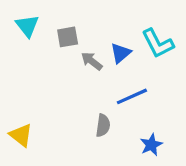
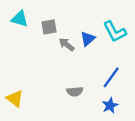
cyan triangle: (27, 26) -> (20, 19), turned -36
blue line: (132, 96) -> (111, 77), moved, turned -30
gray semicircle: (103, 125) -> (75, 91), turned 77

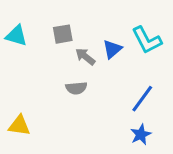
cyan triangle: (20, 19) -> (16, 36), moved
gray semicircle: (75, 91) -> (76, 88), moved
yellow triangle: (15, 99) -> (19, 126), turned -30

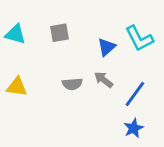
gray arrow: (85, 57) -> (104, 80), moved
yellow triangle: (19, 126) -> (17, 87), moved

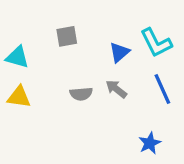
cyan triangle: (15, 34) -> (17, 57), moved
blue line: (135, 94) -> (162, 89), moved, turned -60

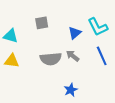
gray semicircle: (81, 94) -> (51, 59), size x1.5
blue star: (150, 143) -> (71, 90), moved

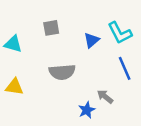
gray arrow: (73, 56) -> (105, 97), moved
yellow triangle: (12, 61) -> (14, 87), moved

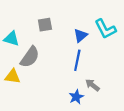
blue line: (125, 68) -> (77, 60), moved, turned 36
gray semicircle: (62, 72) -> (30, 57), moved, turned -50

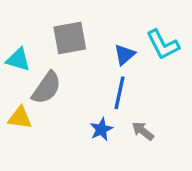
gray square: (45, 25) -> (70, 38), size x1.5
blue star: (76, 97) -> (101, 129), moved

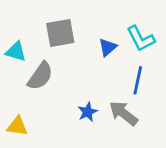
blue line: (120, 93) -> (138, 80), moved
yellow triangle: (20, 118) -> (17, 126), moved
gray arrow: (143, 131) -> (123, 113), size x1.5

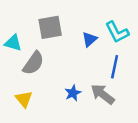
yellow triangle: (17, 126) -> (24, 99), moved, turned 42

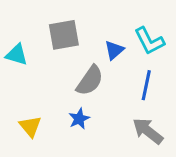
gray semicircle: (33, 63) -> (90, 81), moved
blue star: (73, 93) -> (79, 119), moved
gray arrow: (103, 94) -> (148, 131), moved

